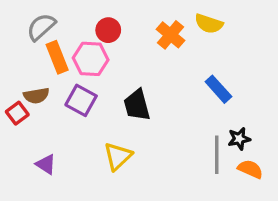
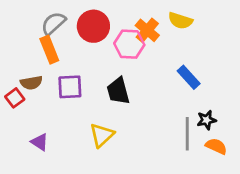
gray semicircle: (41, 27) -> (53, 23), moved
red circle: (108, 30) -> (93, 26), size x1.5
pink hexagon: (91, 59) -> (129, 44), moved
purple square: (81, 100) -> (70, 87), turned -32

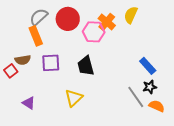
yellow semicircle: (180, 21) -> (131, 15), turned 96
blue rectangle: (189, 77) -> (148, 66), moved
gray line: (187, 134) -> (136, 97), turned -35

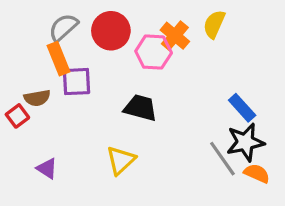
purple square: (51, 63) -> (76, 82), moved
black trapezoid: (86, 66) -> (140, 108), turned 120
black star: (150, 87) -> (245, 142), size x1.6

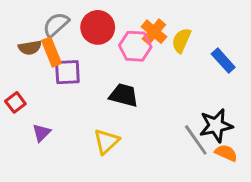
yellow semicircle: (214, 24) -> (181, 40), moved
brown semicircle: (37, 98) -> (30, 48), moved
blue rectangle: (242, 108) -> (223, 61), moved
purple triangle: (47, 168) -> (41, 133), moved, turned 42

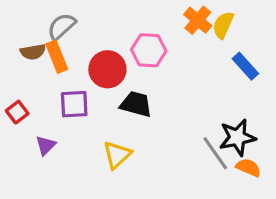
red circle: (98, 27) -> (107, 69), moved
orange cross: (154, 32) -> (198, 20), moved
yellow semicircle: (181, 40) -> (223, 25), moved
purple square: (67, 72) -> (74, 104), moved

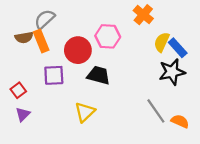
yellow semicircle: (223, 25) -> (162, 42), moved
red square: (17, 112) -> (18, 90), moved
black star: (237, 137) -> (172, 72), moved
purple triangle: (46, 145) -> (23, 114), moved

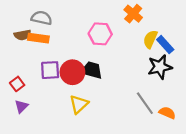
gray semicircle: (45, 19) -> (42, 18), turned 54
orange rectangle: (41, 41) -> (38, 38), turned -60
red circle: (78, 50) -> (72, 72), moved

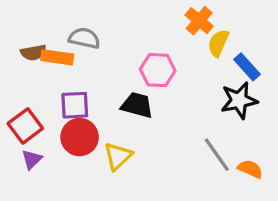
gray semicircle: (42, 18) -> (84, 38), moved
pink hexagon: (100, 34) -> (158, 70), moved
yellow semicircle: (150, 39) -> (218, 43), moved
red circle: (72, 72) -> (80, 137), moved
red square: (17, 84) -> (25, 126), size x1.5

